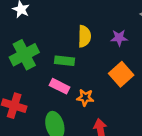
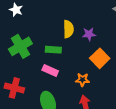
purple star: (119, 38) -> (89, 34), moved
orange star: (85, 98) -> (82, 80), moved

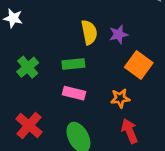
green cross: (20, 46) -> (28, 67), size x0.7
red cross: (14, 88) -> (29, 125), turned 36

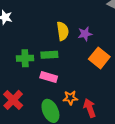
green cross: (28, 67) -> (25, 58), moved, turned 35
orange star: (120, 98) -> (70, 98), moved

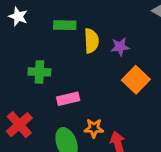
green rectangle: (49, 55) -> (65, 25), moved
pink rectangle: (49, 77) -> (68, 99), turned -35

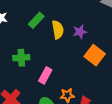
green rectangle: (65, 25) -> (36, 20), turned -42
pink rectangle: (68, 99) -> (45, 75), turned -42

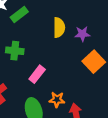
green rectangle: (36, 20) -> (19, 15), moved

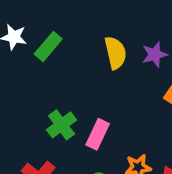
green cross: (15, 51) -> (62, 125), moved, turned -30

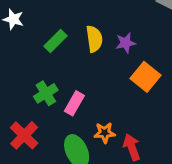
green rectangle: (48, 47) -> (55, 41), moved

